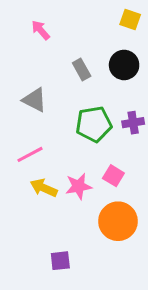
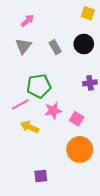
pink arrow: (41, 30) -> (27, 20), turned 88
gray triangle: (35, 100) -> (23, 46), moved, turned 42
green pentagon: (94, 124) -> (39, 86), moved
pink star: (79, 186) -> (53, 111), moved

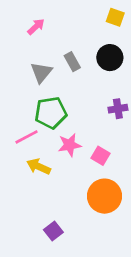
gray triangle: (23, 46) -> (41, 72), moved
purple square: (41, 176) -> (53, 231), turned -32

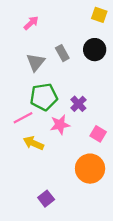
purple cross: (118, 109) -> (78, 104), moved, turned -35
pink square: (100, 156) -> (98, 134), moved

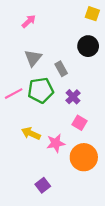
gray rectangle: (62, 53) -> (61, 69), moved
pink line: (23, 118) -> (14, 94), moved
pink star: (60, 125) -> (56, 143), moved
pink square: (98, 134) -> (79, 123), moved

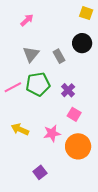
gray rectangle: (61, 69) -> (59, 56), moved
yellow arrow: (31, 133) -> (20, 129), moved

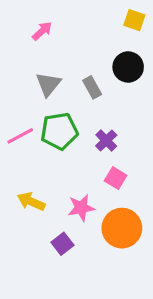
purple square: (40, 172) -> (62, 244), moved

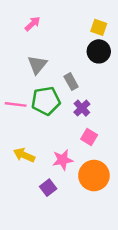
yellow square: (134, 20) -> (99, 27), moved
gray rectangle: (92, 87) -> (71, 82), moved
pink line: (20, 136) -> (16, 104), turned 35

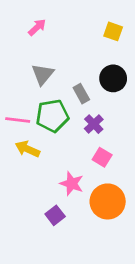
black circle: (99, 51) -> (113, 78), moved
yellow arrow: (24, 155) -> (27, 149), moved
pink star: (63, 160) -> (72, 184), turned 30

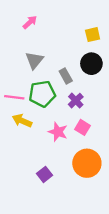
yellow square: (113, 31) -> (93, 35), moved, turned -32
pink star: (72, 184) -> (58, 132), moved

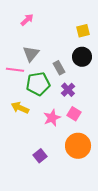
pink line: (14, 97) -> (15, 70), moved
pink star: (58, 132) -> (52, 118), turned 30

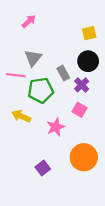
purple cross: (68, 90) -> (82, 85), moved
pink square: (74, 114) -> (79, 110), moved

